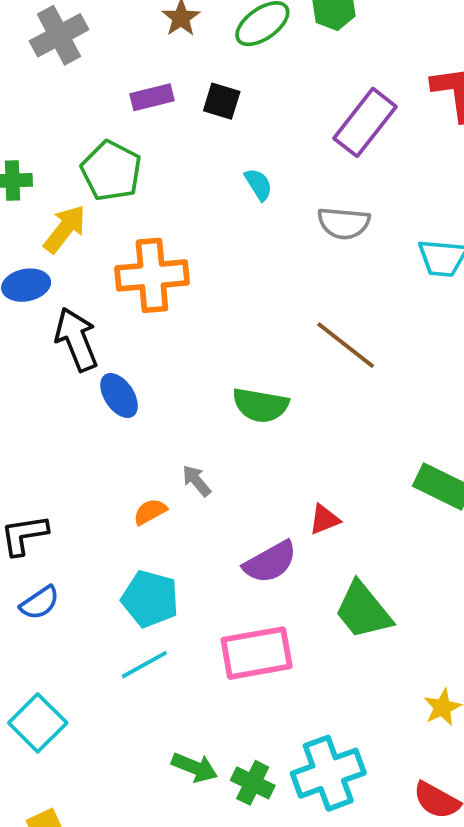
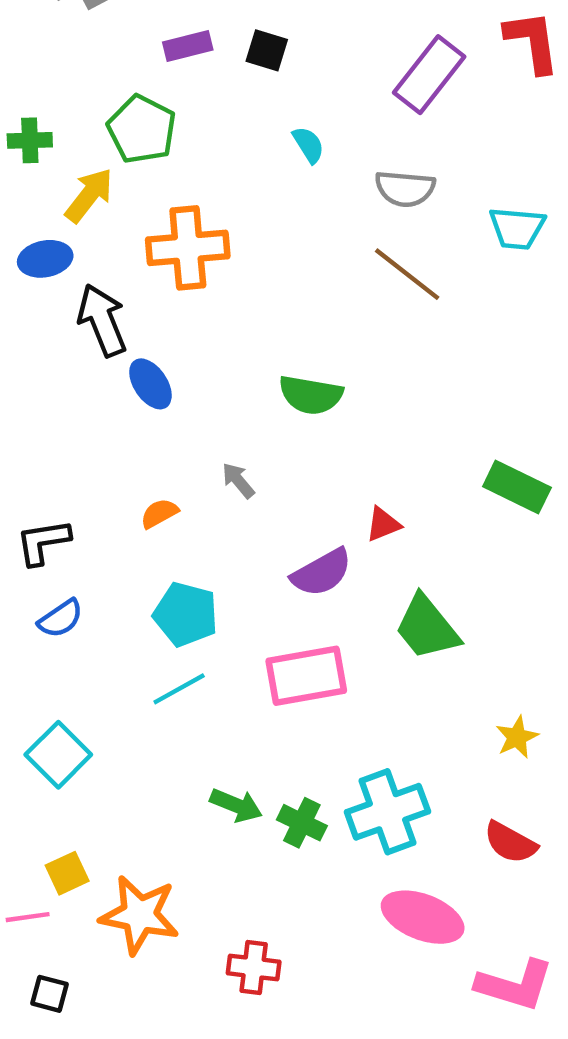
brown line: (346, 345) -> (407, 274), moved
orange semicircle: (150, 512) -> (159, 513), moved

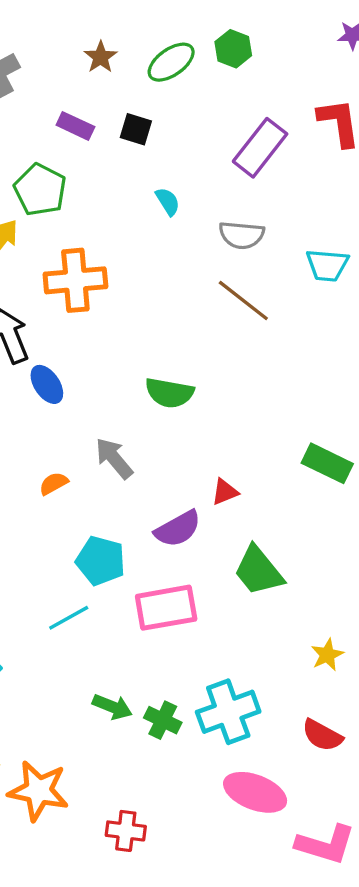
purple rectangle: (188, 46) -> (75, 126), turned 39
gray arrow: (238, 480) -> (114, 458), size x1.5
cyan pentagon: (186, 614) -> (101, 561), moved

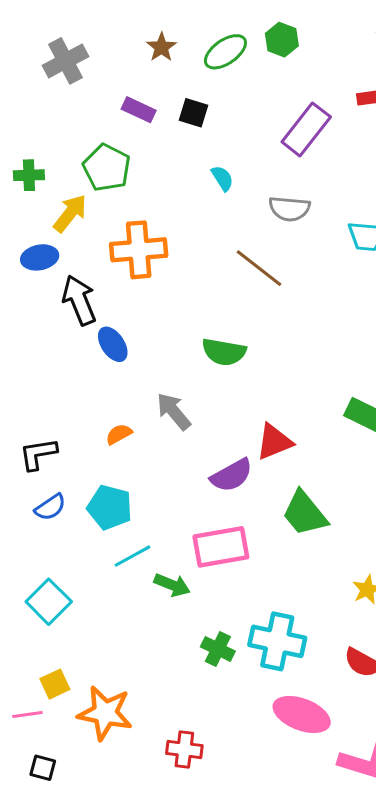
brown line: (243, 300) -> (259, 268), moved
red triangle: (225, 492) -> (274, 442), size x1.5
cyan pentagon: (101, 561) -> (110, 507), moved
green arrow: (112, 707) -> (172, 585), moved
cyan cross: (228, 712) -> (277, 641), turned 32

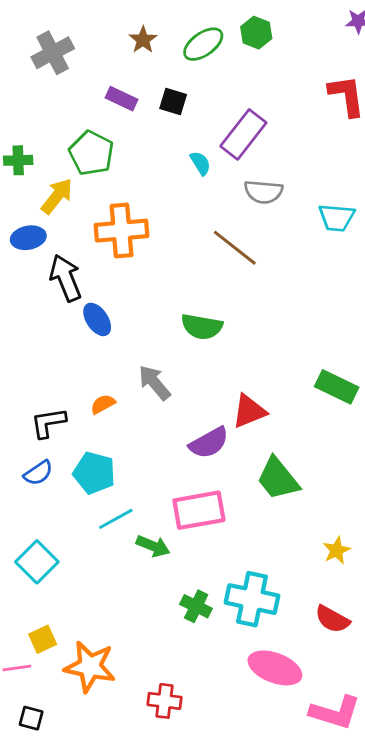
purple rectangle: (306, 129) -> (243, 134), moved
black L-shape: (38, 454) -> (48, 423), moved

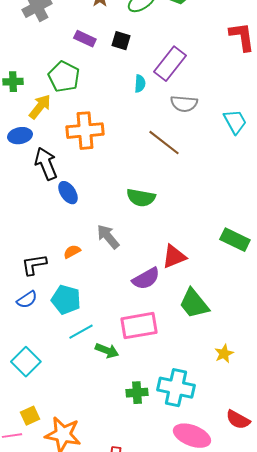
cyan semicircle: (200, 163) -> (140, 84), turned 36
cyan trapezoid: (337, 218) -> (235, 122), turned -124
yellow star: (337, 550) -> (224, 354), moved
green cross: (196, 606) -> (137, 393), turned -30
red semicircle: (332, 619) -> (238, 420), moved

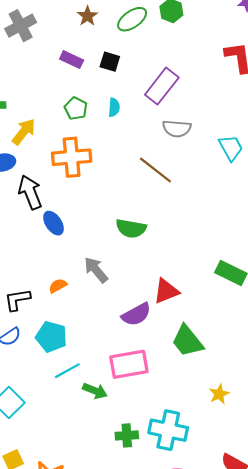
green pentagon: (64, 77) -> (76, 108), moved, size x0.7
cyan semicircle: (140, 84) -> (114, 107), moved

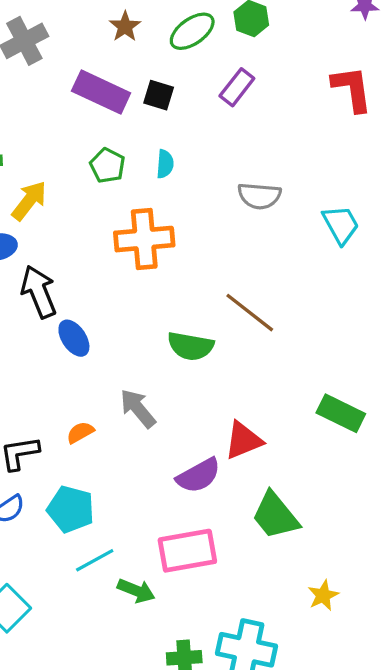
purple rectangle: (72, 60) -> (101, 92), size x1.6
purple rectangle: (162, 86) -> (237, 87), moved, size x0.7
orange cross: (72, 157) -> (144, 239), moved
brown line: (155, 170) -> (250, 313), moved

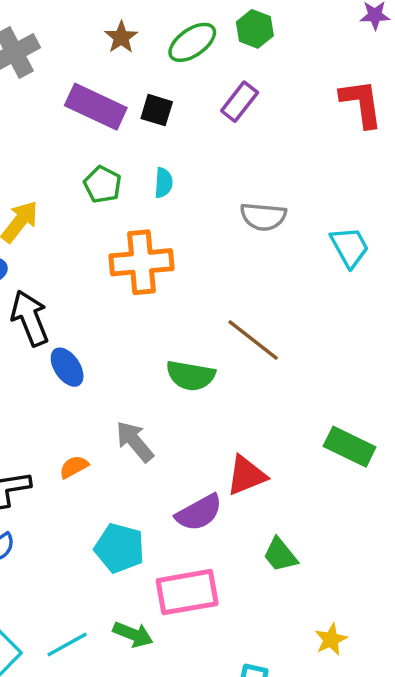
cyan pentagon: (71, 509) -> (120, 548), moved
green trapezoid: (275, 516) -> (280, 555), size x0.7
cyan line: (95, 560) -> (67, 645), moved

